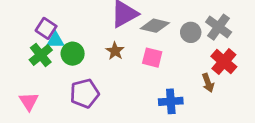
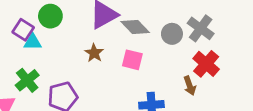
gray diamond: (155, 26) -> (135, 27), turned 32
green circle: (73, 54) -> (50, 16), moved
green cross: (41, 55) -> (27, 80), moved

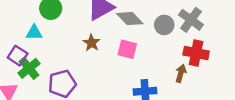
purple square: (23, 30) -> (18, 56), moved
red cross: (206, 64) -> (196, 53), turned -30
brown arrow: (190, 86) -> (181, 73), turned -144

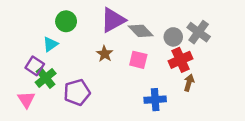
cyan triangle: (34, 33) -> (50, 44), turned -35
red cross: (196, 53) -> (180, 60), moved, turned -35

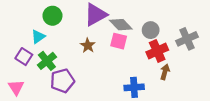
gray cross: (199, 32) -> (187, 39), moved, turned 30
pink square: (138, 60) -> (119, 41), moved
green cross: (46, 78) -> (47, 61), moved

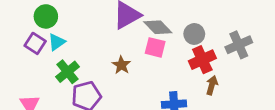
green circle: (52, 16) -> (46, 16), moved
brown star: (88, 45) -> (121, 65), moved
purple square: (24, 57) -> (35, 43), moved

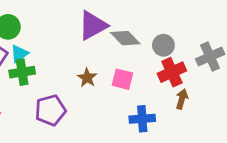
pink square: (155, 47) -> (122, 79), moved
green cross: (67, 72) -> (22, 72), moved, turned 30

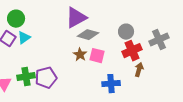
gray diamond: (125, 38) -> (88, 35), moved, turned -30
green cross: (22, 72) -> (26, 77), moved
brown star: (87, 78) -> (80, 55), moved

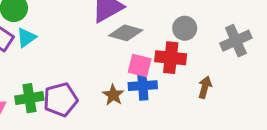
red cross: (132, 51) -> (171, 58), moved, turned 30
brown star: (80, 55) -> (113, 95), moved
blue cross: (111, 84) -> (143, 86), moved

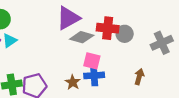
red cross: (171, 58) -> (108, 28), moved

